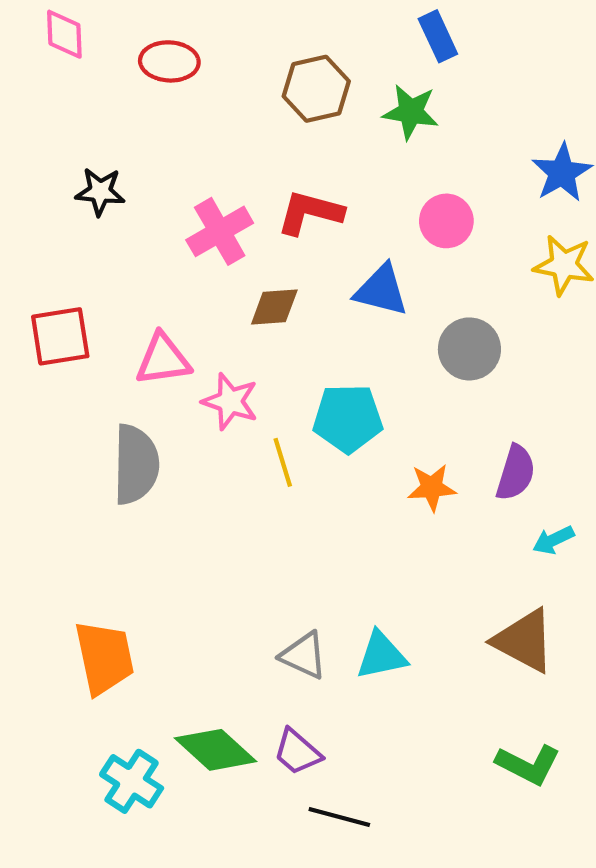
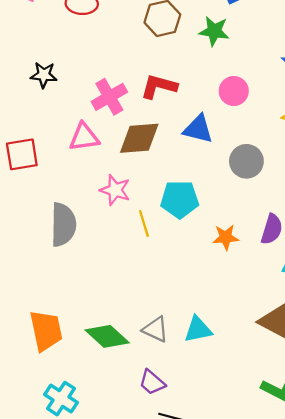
brown diamond: (274, 307) -> (139, 138), size x1.5
pink triangle: (163, 359) -> (84, 137), moved
green diamond: (216, 750) -> (107, 336), moved

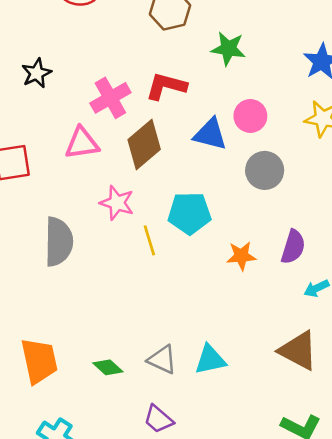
green star: (214, 31) -> (228, 49), moved
black star: (44, 75) -> (37, 73), turned -30
pink circle: (234, 91) -> (250, 116), moved
brown diamond: (139, 138) -> (144, 144), turned -36
green diamond: (107, 336) -> (108, 367), size x0.6

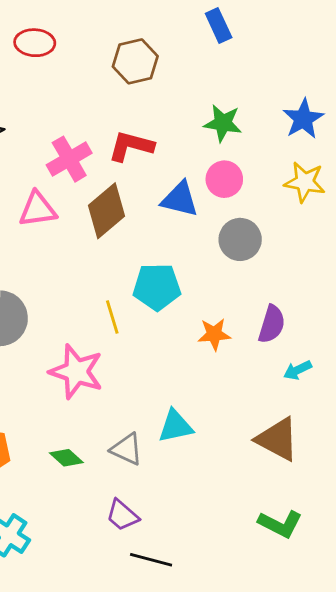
green star: (228, 49) -> (223, 123), moved
pink star: (117, 203) -> (76, 372), moved, size x1.4
cyan triangle: (210, 360) -> (175, 426), moved

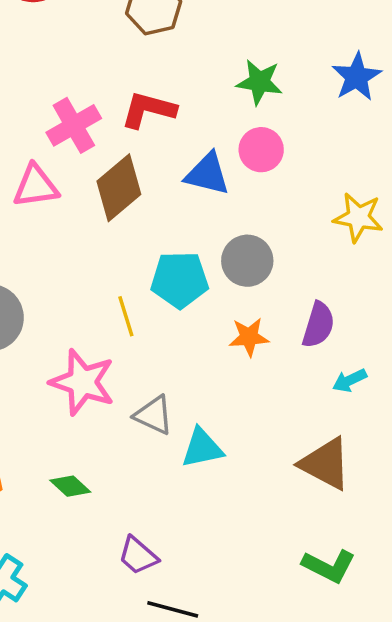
yellow star: (305, 182) -> (358, 217), moved
gray circle: (240, 239) -> (247, 261), moved
gray triangle: (127, 449) -> (154, 415), moved

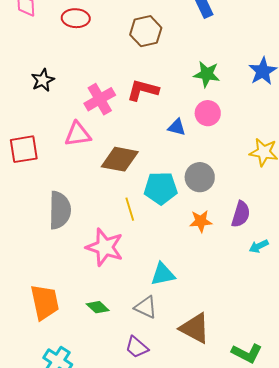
blue triangle: (207, 174) -> (177, 127), size x0.7
brown diamond: (119, 188) -> (120, 159), moved, turned 51
gray triangle: (154, 415) -> (146, 307), moved
cyan triangle: (202, 448) -> (163, 274), moved
brown triangle: (325, 464) -> (195, 328), moved

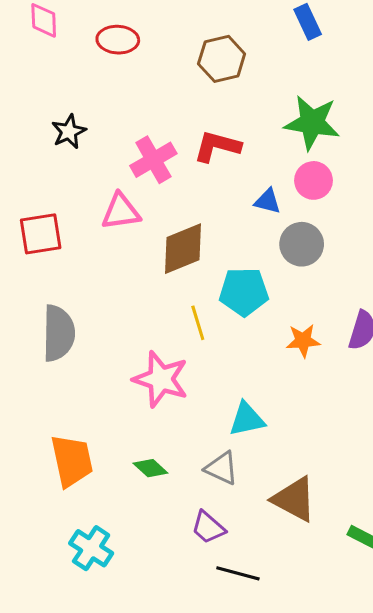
green star: (207, 74) -> (312, 123), size x1.4
brown diamond: (120, 159) -> (183, 249), turned -33
gray circle: (200, 177) -> (302, 244), moved
gray semicircle: (60, 210) -> (58, 333), moved

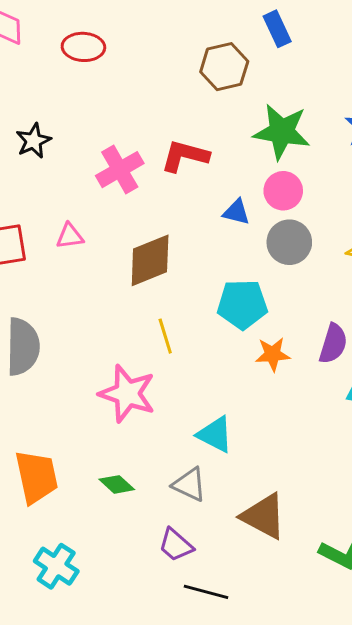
brown hexagon: (222, 59) -> (224, 67), moved
pink triangle: (121, 212) -> (70, 236), moved, size x0.7
gray circle: (302, 244) -> (289, 242), moved
cyan pentagon: (244, 292) -> (242, 304), moved
cyan triangle: (247, 419) -> (215, 434), turned 39

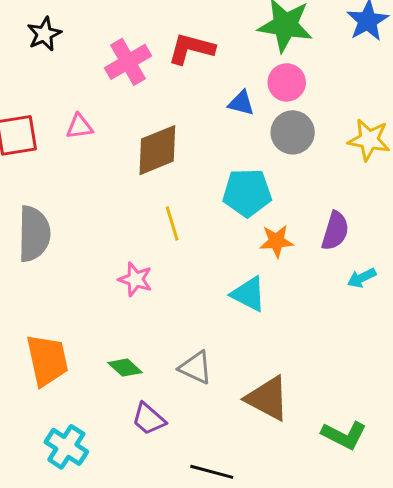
pink star: (127, 394) -> (135, 279), size x0.6
cyan triangle: (215, 434) -> (249, 294), moved
purple trapezoid: (176, 545) -> (149, 419), moved

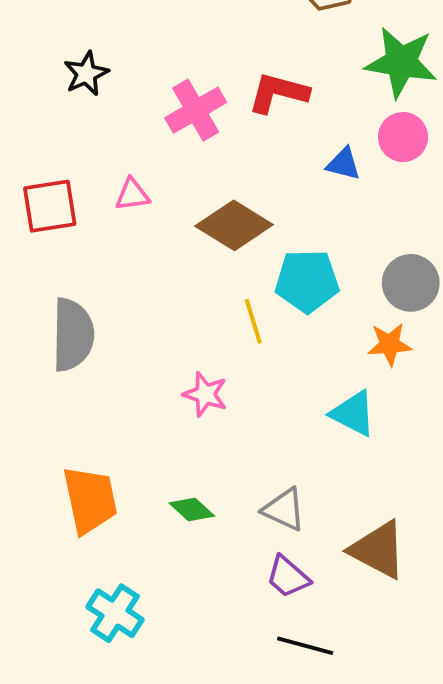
gray circle: (293, 132) -> (411, 283), moved
brown diamond: (157, 150) -> (234, 225), turned 54
cyan pentagon: (247, 193) -> (307, 281), moved
purple trapezoid: (149, 419) -> (288, 577), moved

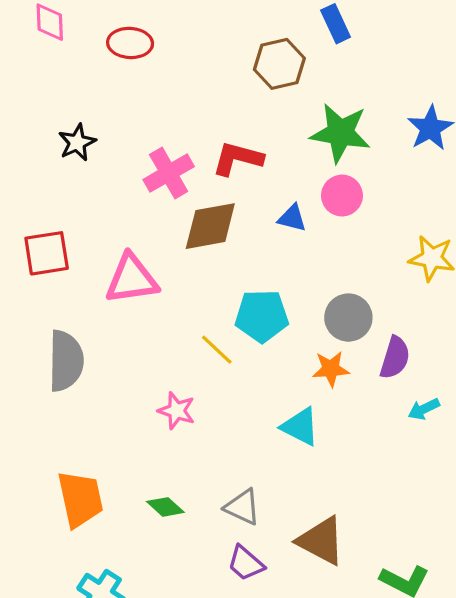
pink triangle: (132, 195) -> (132, 279), moved, size x1.8
brown diamond: (234, 225) -> (210, 226), moved, turned -42
yellow line: (253, 321) -> (217, 350), turned -30

